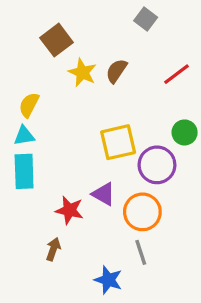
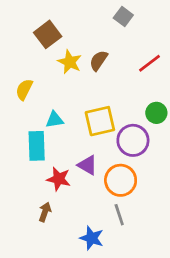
cyan triangle: (24, 136) -> (55, 120), moved
cyan rectangle: (24, 171) -> (37, 146), moved

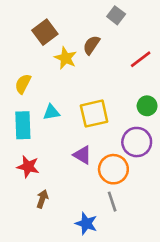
brown semicircle: (99, 61) -> (91, 45), moved
purple circle: (133, 140) -> (137, 142), moved
cyan rectangle: (37, 146) -> (23, 125), moved
red star: (59, 179) -> (28, 167), moved

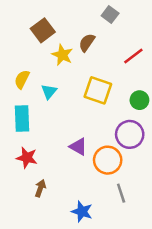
cyan triangle: (51, 112) -> (49, 92), moved, turned -42
yellow square: (94, 114) -> (98, 90), moved, turned 32
gray line: (112, 202) -> (121, 193), moved

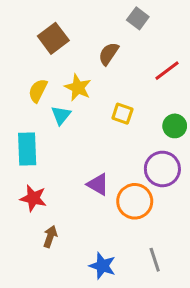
yellow star: (62, 55) -> (78, 88), moved
yellow semicircle: (22, 79) -> (38, 91), moved
yellow square: (98, 90) -> (122, 114), size x0.6
gray line: (121, 193) -> (155, 260), moved

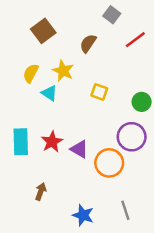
red line: (167, 71) -> (135, 40), moved
cyan triangle: (61, 115) -> (49, 93), turned -35
cyan rectangle: (27, 149) -> (21, 142), moved
red star: (33, 198) -> (52, 142), moved, turned 30

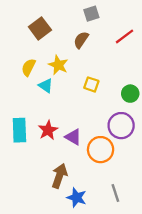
gray square: (112, 15) -> (91, 14), moved, turned 35
brown arrow: (41, 192) -> (59, 176), moved, size x1.5

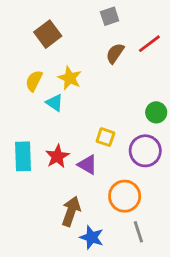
brown semicircle: (81, 40) -> (115, 53), moved
yellow square: (91, 84) -> (105, 137), moved
orange circle: (101, 150) -> (125, 196), moved

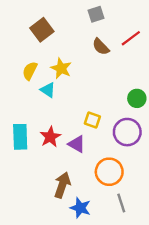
brown semicircle: (115, 53) -> (101, 47), turned -78

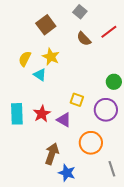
gray square: (96, 14) -> (80, 12), turned -32
brown square: (42, 30) -> (46, 25), moved
gray line: (121, 203) -> (112, 169), moved

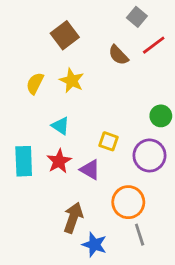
gray square: (80, 12) -> (137, 17), moved
cyan triangle: (40, 75) -> (60, 126), moved
gray line: (112, 169) -> (140, 235), moved

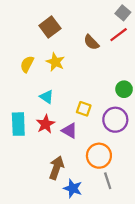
gray square: (137, 17) -> (123, 13), moved

